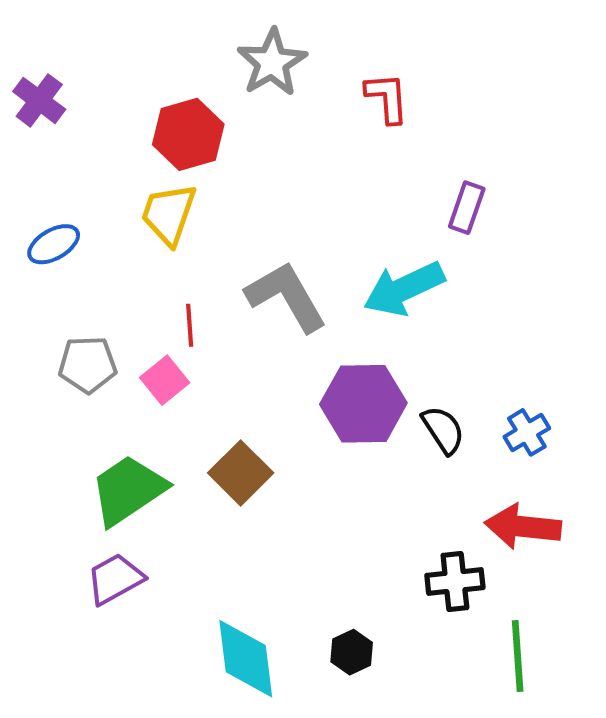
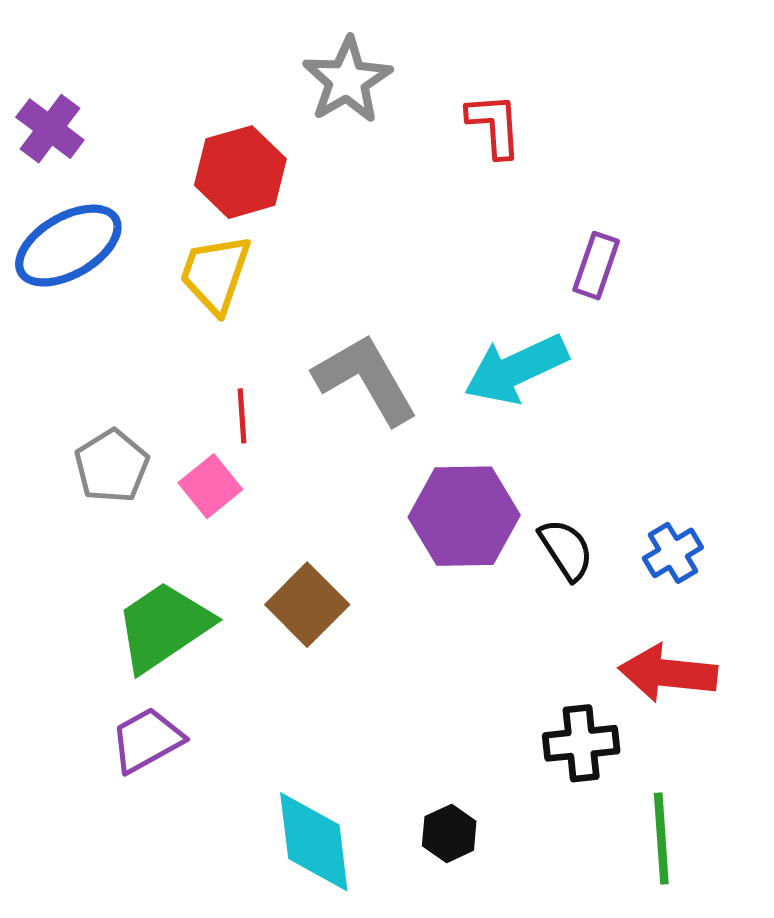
blue ellipse: (54, 244) -> (68, 246), moved, size x1.6
gray pentagon: (88, 364) -> (112, 466), turned -30

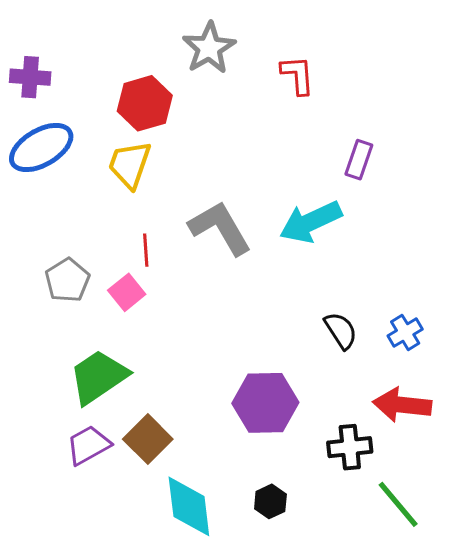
purple cross: (50, 129) -> (30, 77), turned -33
purple hexagon: (464, 516) -> (265, 403), moved
brown square: (307, 605) -> (148, 439), moved
green line: (661, 838) -> (398, 504), turned -36

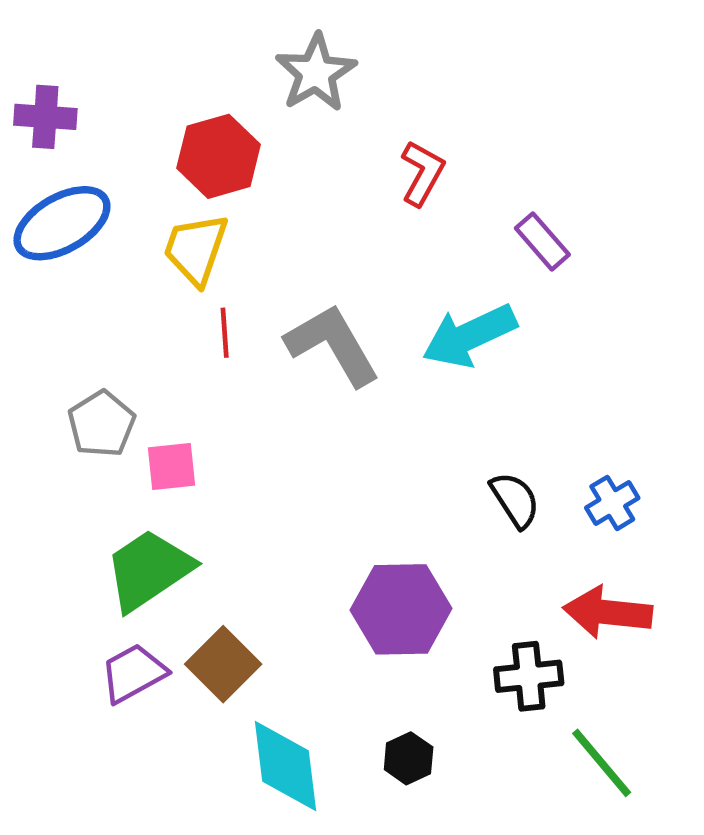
red L-shape: (298, 75) -> (422, 173), moved, turned 33
purple rectangle: (359, 160) -> (542, 241), turned -60
red line: (146, 250) -> (225, 333), moved
pink square: (127, 292) -> (171, 466), moved, turned 33

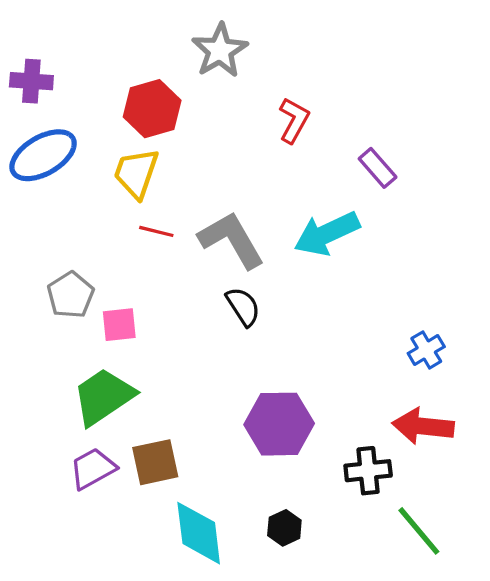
red line: (225, 333) -> (156, 231), turned -72
black semicircle: (515, 500) -> (243, 307), moved
brown square: (223, 664) -> (155, 462), turned 33

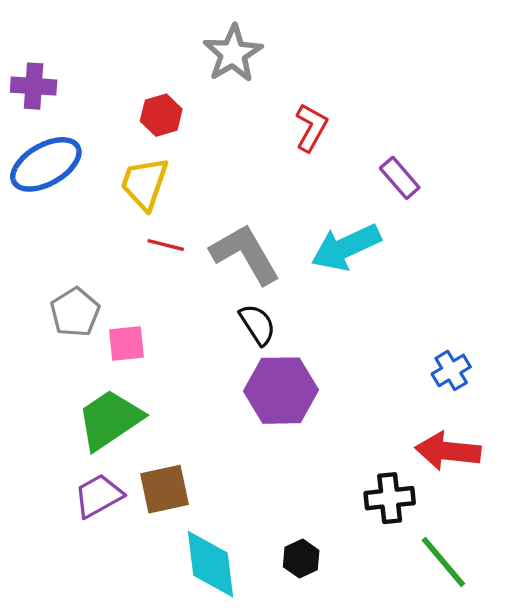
red hexagon: (152, 109) -> (161, 115), size x0.7
purple hexagon: (279, 424) -> (281, 391), moved

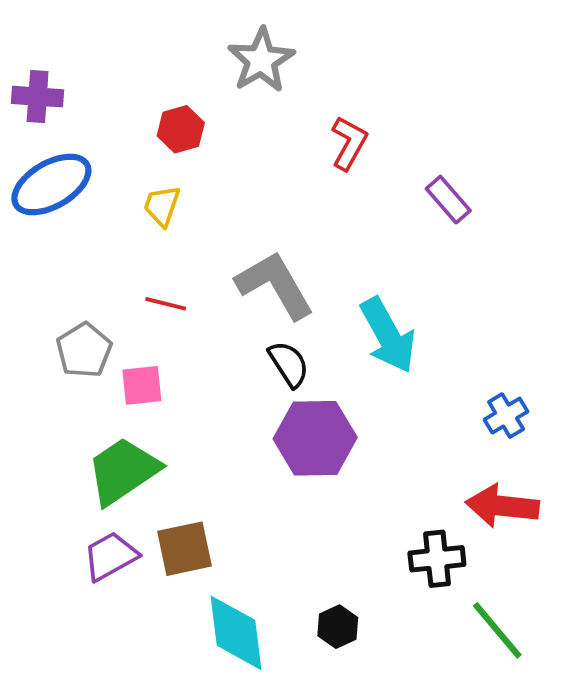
yellow trapezoid: (144, 183) -> (162, 206), size x0.7
red line: (166, 245) -> (166, 304), moved
cyan arrow: (346, 247) -> (388, 335), moved, turned -94

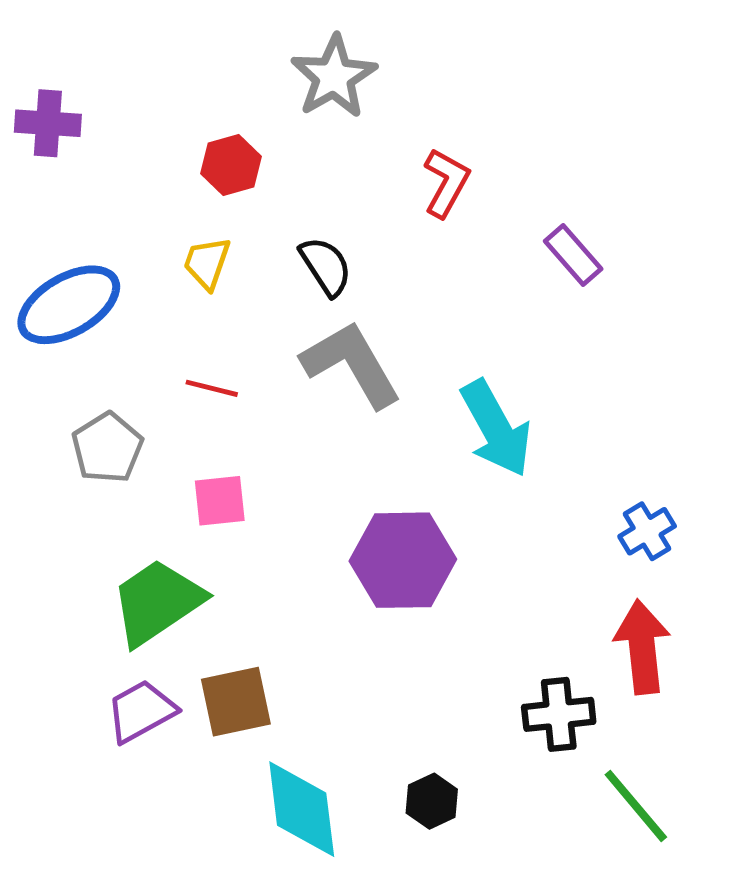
blue ellipse: (51, 184) -> (69, 305), moved
black semicircle: (289, 364) -> (326, 266), moved
pink square: (142, 385) -> (220, 501), moved
red arrow: (502, 506) -> (642, 647), turned 78

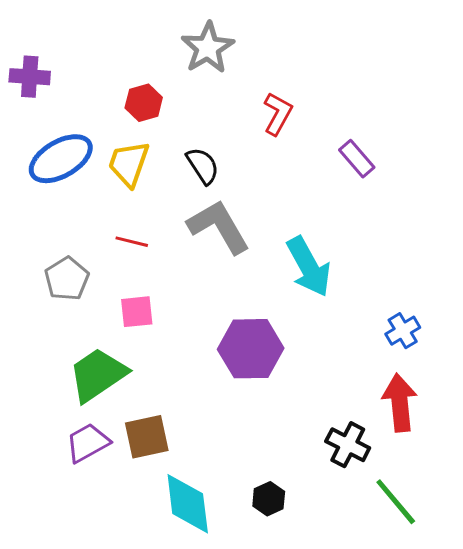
yellow trapezoid: (207, 263) -> (129, 164), size x1.4
blue ellipse: (69, 305) -> (61, 159), moved
black cross: (559, 714) -> (348, 445), turned 33

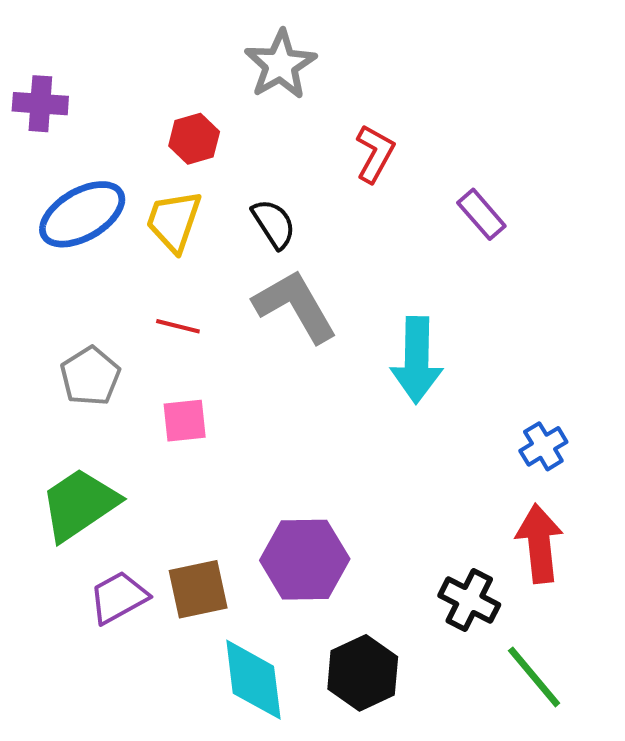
cyan arrow: (309, 267) -> (417, 360), turned 30
purple hexagon: (251, 349) -> (305, 560), moved
green trapezoid: (98, 375) -> (79, 504), moved
black hexagon: (269, 499) -> (363, 673), size x1.6

